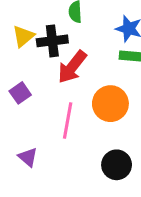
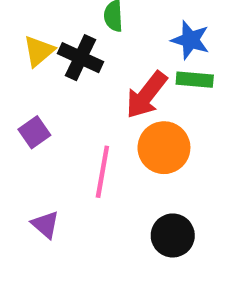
black cross: (52, 41) -> (81, 58), turned 32
red arrow: (72, 67) -> (146, 95), moved

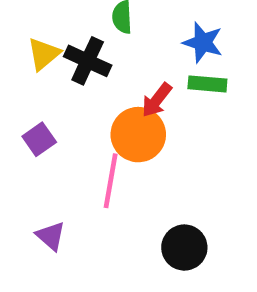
red arrow: (146, 95) -> (157, 100), size x0.7
orange circle: (164, 148) -> (138, 135), moved

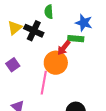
green rectangle: (207, 84) -> (76, 39), moved

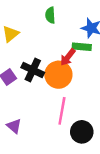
black cross: (34, 31) -> (33, 70), moved
pink line: (44, 83) -> (62, 111), moved

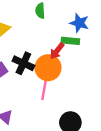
pink line: (62, 111) -> (45, 87), moved

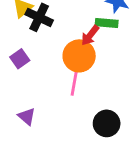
black cross: (23, 63) -> (39, 17), moved

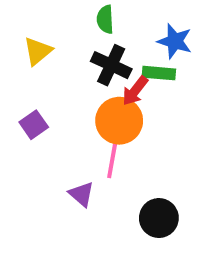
black cross: (39, 17) -> (111, 65), moved
purple triangle: (27, 117) -> (81, 194), moved

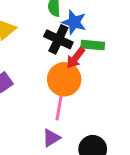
blue star: (175, 41) -> (74, 22), moved
purple triangle: (81, 194) -> (51, 138), moved, turned 48

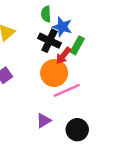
green rectangle: (93, 45) -> (77, 45), turned -66
pink line: (60, 104) -> (67, 90), moved, turned 56

